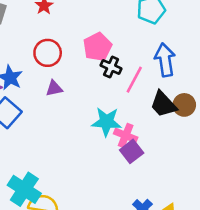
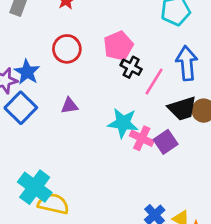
purple triangle: (54, 88) -> (69, 106), moved
black trapezoid: (163, 104) -> (182, 108), turned -68
purple square: (132, 151) -> (166, 142), moved

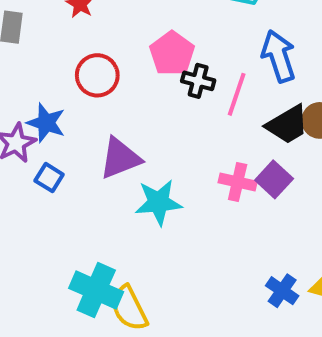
purple triangle: (69, 106) -> (120, 158), size x1.6
blue square: (21, 108) -> (49, 178), size x0.6
cyan star: (123, 123) -> (158, 202), moved
yellow semicircle: (53, 204) -> (129, 308), turned -116

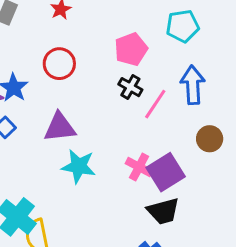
pink pentagon: (172, 53) -> (131, 49), moved
black trapezoid: (287, 125) -> (163, 211), moved
purple square: (274, 179) -> (166, 172), size x1.4

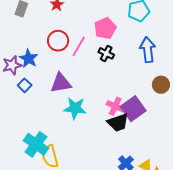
pink line: (155, 104) -> (79, 46), moved
black trapezoid: (163, 211) -> (118, 123), moved

